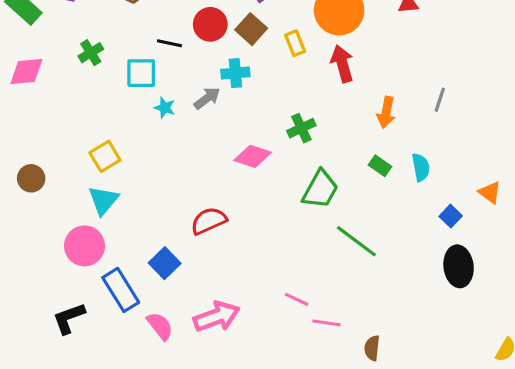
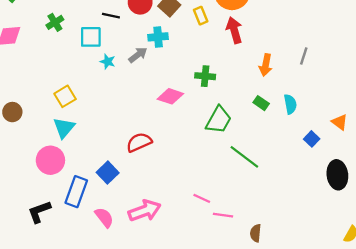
green cross: (301, 128) -> (205, 76), turned 30
black ellipse: (459, 266) -> (337, 175), moved
blue rectangle: (121, 290) -> (76, 192), turned 52

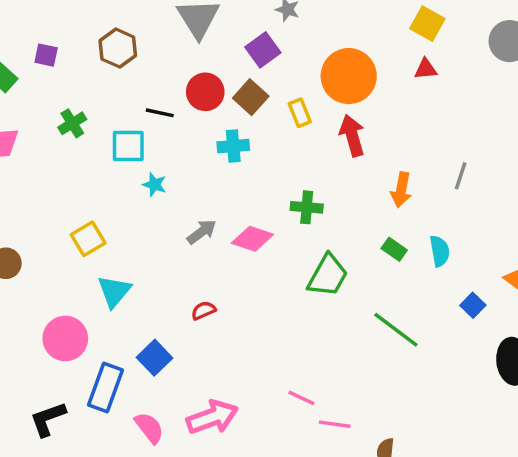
gray arrow: (138, 55) -> (202, 232), moved
cyan triangle: (64, 128) -> (114, 291), moved
red semicircle: (139, 142) -> (203, 310), size x0.6
green line: (244, 157) -> (396, 330), moved

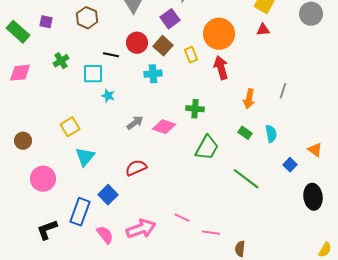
red semicircle: (203, 310) -> (136, 168), size x1.5
pink circle: (65, 338) -> (43, 179), moved
pink line: (301, 398) -> (182, 218), moved

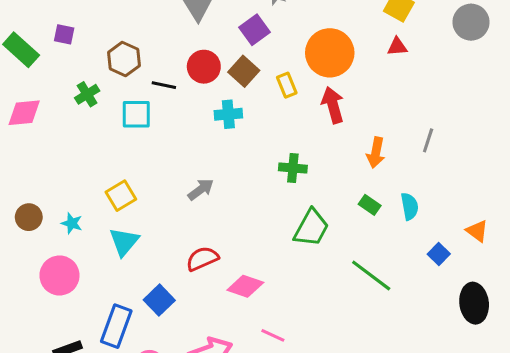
brown hexagon: (87, 18) -> (124, 59), moved
cyan star: (108, 96) -> (72, 223), moved
yellow square: (70, 127) -> (121, 196), moved
pink diamond: (164, 127) -> (245, 286), moved

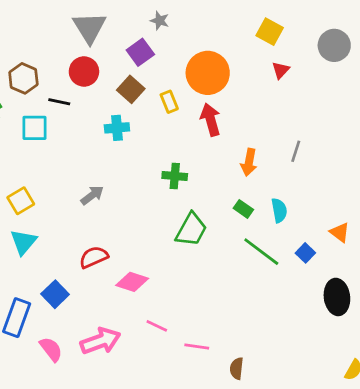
red triangle: (397, 47) -> (281, 70), moved, turned -42
red circle: (204, 67) -> (84, 72), moved
green line: (371, 275) -> (261, 252), moved

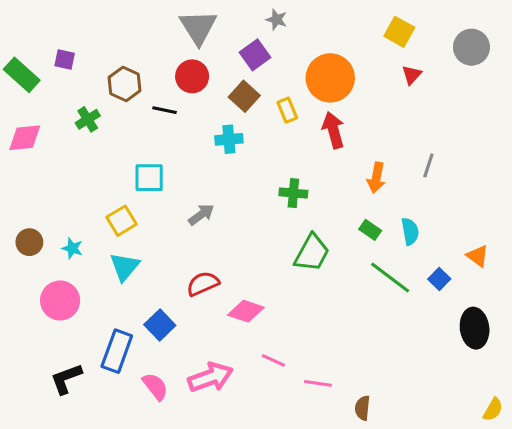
cyan square: (34, 128) -> (149, 178), moved

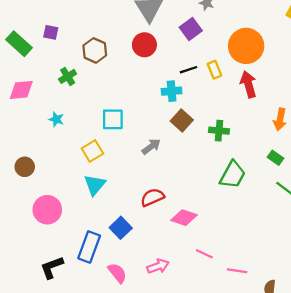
brown square: (244, 96) -> (182, 120), moved
black line: (164, 110) -> (188, 70), moved, turned -30
cyan star: (72, 248) -> (56, 119), moved
pink arrow: (210, 377) -> (158, 266), size x0.7

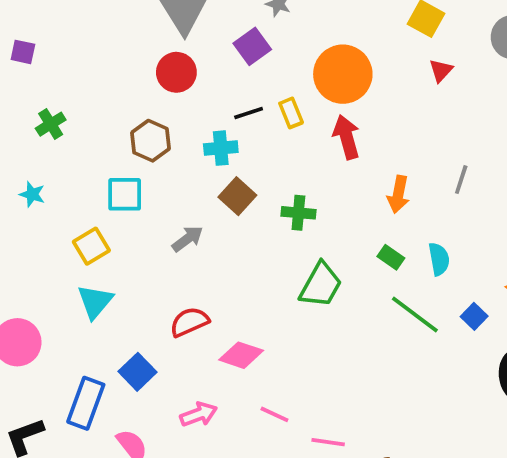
brown hexagon: (95, 50) -> (151, 141), moved
pink arrow: (158, 266) -> (199, 414), moved

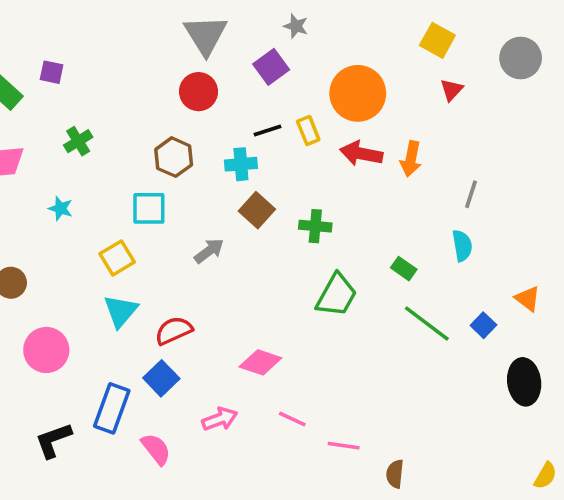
red arrow: (347, 137) -> (361, 154), turned -63
orange arrow: (398, 194) -> (411, 159), moved
cyan semicircle: (439, 259) -> (462, 246), moved
red semicircle: (189, 322) -> (174, 331), moved

